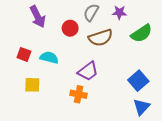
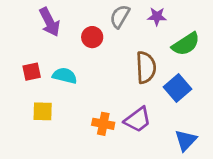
brown semicircle: (101, 38) -> (146, 67), moved, turned -75
red square: (24, 54) -> (32, 72), turned -32
purple trapezoid: (88, 71) -> (138, 120), moved
blue square: (138, 81) -> (178, 88), moved

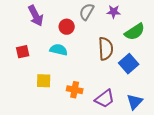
cyan semicircle: (65, 76) -> (59, 50), moved
yellow square: (43, 111) -> (44, 81), moved
purple trapezoid: (138, 120) -> (105, 99), moved

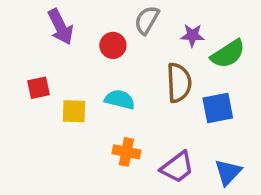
purple star: (114, 12) -> (192, 35), moved
cyan semicircle: (59, 50) -> (120, 100), moved
blue square: (129, 64) -> (218, 108), turned 30
yellow square: (44, 81) -> (74, 111), moved

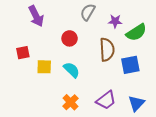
red circle: (113, 45) -> (70, 38), moved
cyan semicircle: (120, 100) -> (72, 70), moved, turned 30
orange cross: (126, 152) -> (71, 102), moved, turned 35

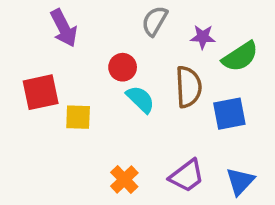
red square: (23, 53) -> (41, 92), size x1.5
cyan semicircle: (72, 70) -> (140, 99), moved

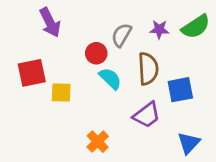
gray semicircle: (155, 21) -> (121, 35), moved
green semicircle: (240, 57) -> (196, 27), moved
purple trapezoid: (187, 176) -> (147, 115), moved

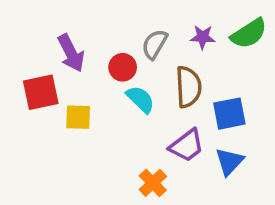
purple arrow: (50, 22) -> (71, 53), moved
orange cross: (98, 142) -> (153, 183), moved
blue triangle: (189, 143) -> (229, 162), moved

